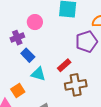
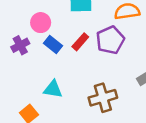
blue rectangle: (28, 55) -> (53, 44), moved
red rectangle: (64, 65) -> (80, 42), moved

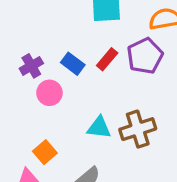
pink circle: (41, 23) -> (49, 93), moved
cyan triangle: (53, 89) -> (99, 128), moved

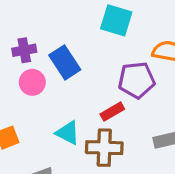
red rectangle: (107, 59) -> (112, 112), moved
blue rectangle: (73, 64) -> (65, 62), size x1.4

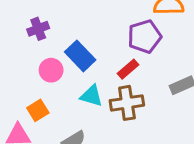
blue rectangle: (65, 62) -> (80, 56), moved
pink circle: (32, 82) -> (51, 70), moved

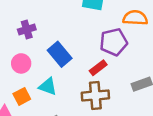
pink circle: (51, 70) -> (21, 63), moved
cyan triangle: (91, 96) -> (48, 86), moved

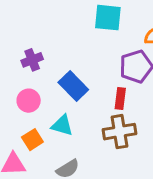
red rectangle: (98, 68) -> (120, 98), turned -42

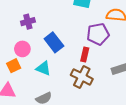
brown cross: (120, 132) -> (82, 77), turned 30
orange square: (32, 140) -> (14, 66), moved

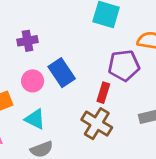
pink circle: (22, 49) -> (33, 81), moved
cyan triangle: (43, 68) -> (35, 119), moved

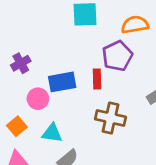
blue rectangle: (62, 73) -> (62, 82), turned -48
red rectangle: (103, 93) -> (97, 79), moved

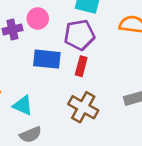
purple pentagon: (117, 56) -> (79, 35), moved
pink circle: (38, 99) -> (38, 19), moved

